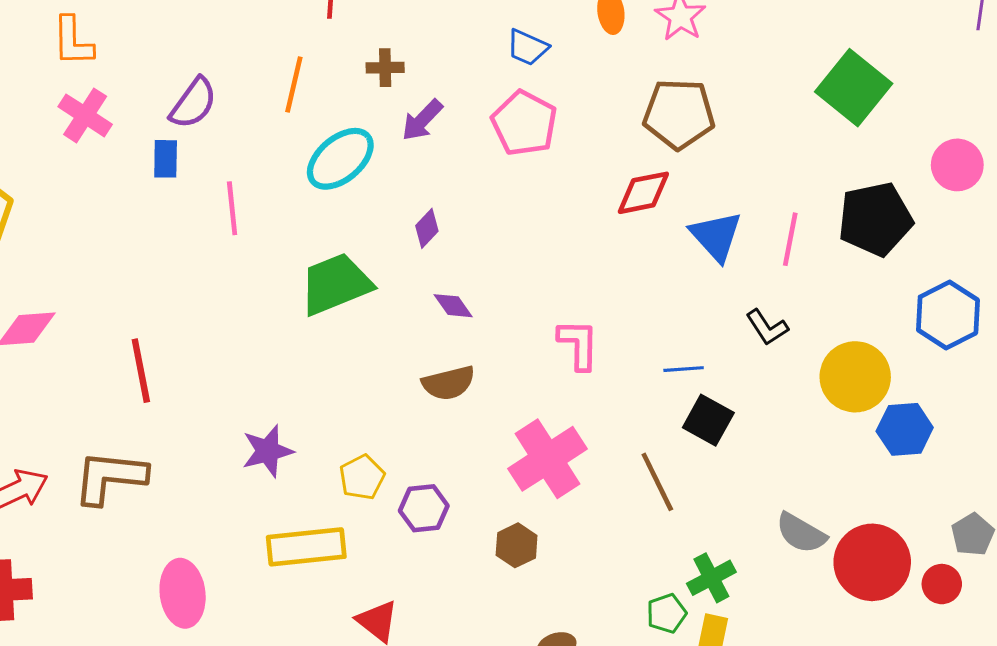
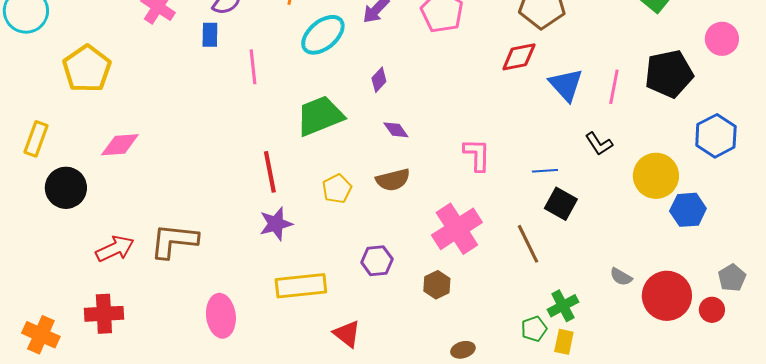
red line: (141, 371) -> (270, 172), moved
yellow pentagon: (362, 477) -> (337, 189), moved
gray semicircle: (801, 533) -> (621, 277), size x0.7

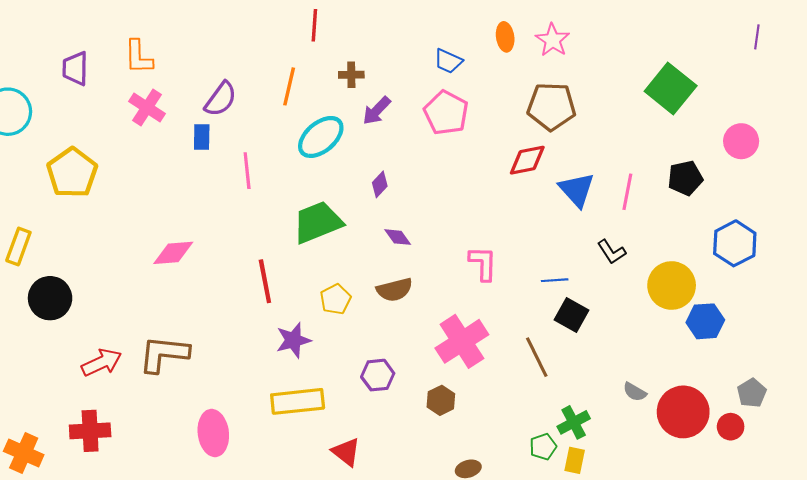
black pentagon: (669, 74) -> (685, 178), size x0.7
pink diamond: (120, 145) -> (173, 253), moved
purple star: (276, 224) -> (293, 340), moved

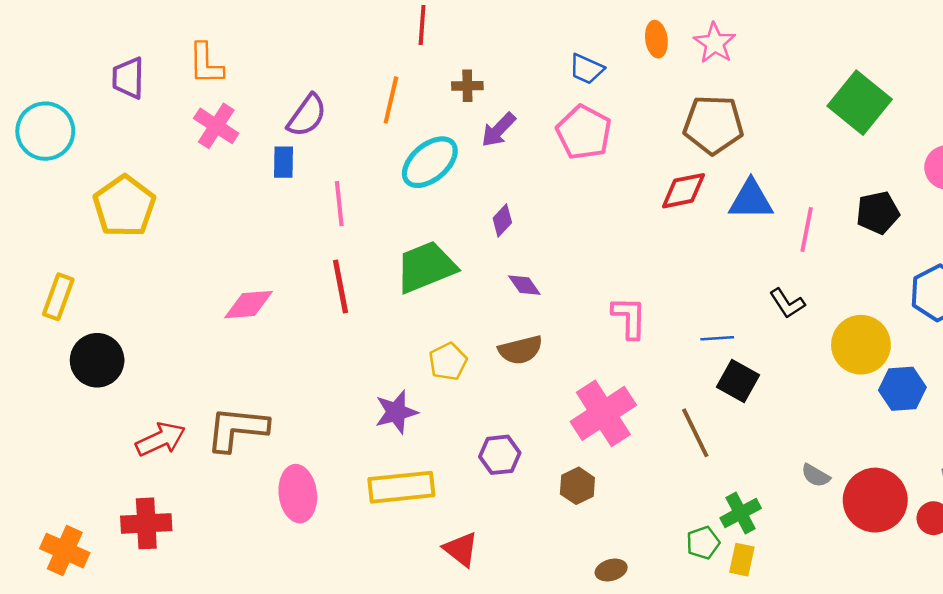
blue triangle: (577, 190) -> (751, 200), moved, turned -48
red line: (265, 281) -> (341, 286), moved
pink ellipse: (213, 433) -> (298, 494), moved

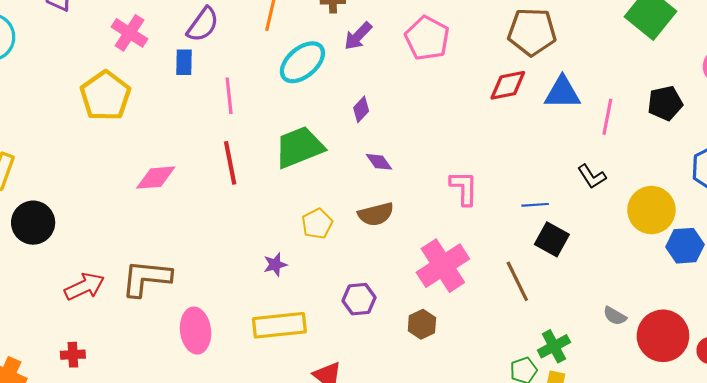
yellow pentagon: (124, 206) -> (105, 96), moved
purple star: (396, 412) -> (275, 265), size x0.7
red cross: (146, 523) -> (73, 355), size x0.6

